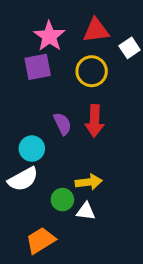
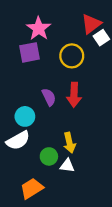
red triangle: (96, 30) -> (91, 24), moved, turned -30
yellow arrow: (89, 182) -> (69, 143), turned 84

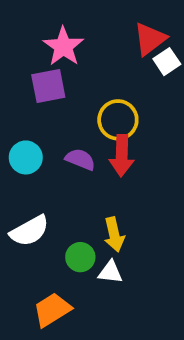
yellow circle: (72, 56) -> (118, 120), moved
purple semicircle: (49, 97) -> (80, 159), turned -42
cyan circle: (25, 116) -> (26, 157), moved

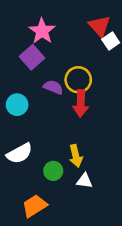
red triangle: (150, 39) -> (99, 26), turned -35
purple square: (48, 86) -> (32, 57), turned -30
purple semicircle: (80, 159) -> (53, 87), moved
white triangle: (110, 272) -> (84, 181), moved

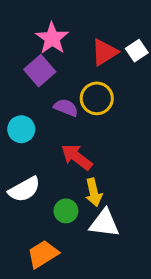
red triangle: (99, 26) -> (104, 52), moved, turned 40
red arrow: (81, 103) -> (77, 157), moved, turned 125
white triangle: (84, 181) -> (104, 223), size x1.5

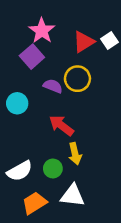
white semicircle: (24, 189) -> (20, 171), moved
white triangle: (104, 223) -> (73, 196), moved

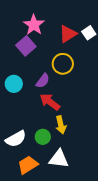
purple semicircle: (53, 86) -> (43, 81), moved, turned 105

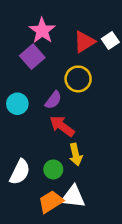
white semicircle: (16, 139) -> (20, 172), turned -35
orange trapezoid: (28, 165) -> (51, 202), moved

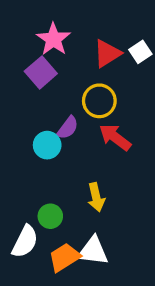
cyan circle: (17, 104) -> (47, 145), moved
red arrow: (62, 126) -> (115, 137), moved
green circle: (53, 169) -> (50, 216), moved
white semicircle: (20, 172) -> (25, 241), moved

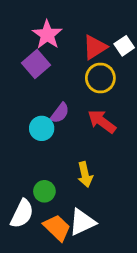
yellow circle: (99, 101) -> (100, 78), moved
white triangle: (93, 251) -> (82, 222), turned -32
orange trapezoid: (65, 257) -> (57, 228), turned 76

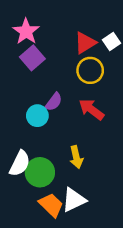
pink star: (47, 35) -> (26, 31), moved
green circle: (44, 191) -> (40, 172), size x1.5
white semicircle: (22, 214) -> (20, 163), moved

